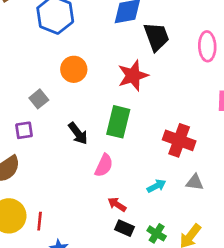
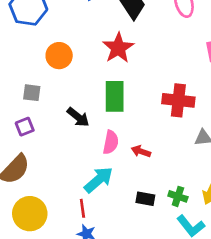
gray square: (39, 99) -> (32, 93), turned -30
cyan arrow: (156, 186) -> (99, 180), moved, size x1.6
red arrow: (117, 204) -> (141, 151), moved
red line: (40, 221) -> (82, 208), moved

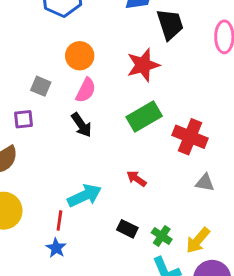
green rectangle: (115, 96) -> (144, 116), moved, turned 44
pink semicircle: (111, 142) -> (86, 90), moved

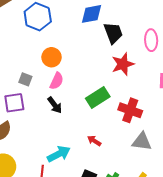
red star: (143, 65) -> (123, 64), moved
purple square: (23, 119) -> (14, 103), size x1.5
gray triangle: (205, 183) -> (142, 142), size x1.5

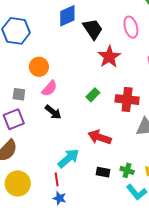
pink semicircle: (57, 81) -> (49, 88), turned 30
green rectangle: (98, 97) -> (93, 95), size x0.6
red arrow: (94, 141) -> (100, 137), size x1.6

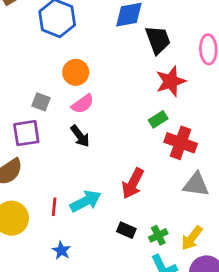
green rectangle: (93, 95) -> (158, 119), moved
red arrow: (100, 137) -> (133, 183), turned -95
green cross: (127, 170) -> (158, 235), turned 32
red line: (57, 179) -> (54, 207), moved

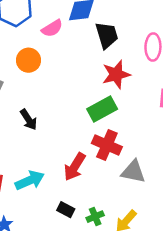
pink semicircle: (83, 104) -> (52, 28), moved
green rectangle: (158, 119) -> (102, 109), size x1.6
red cross: (181, 143) -> (107, 145), moved

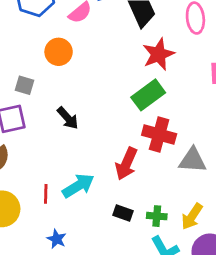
green cross: (95, 217) -> (157, 216), turned 35

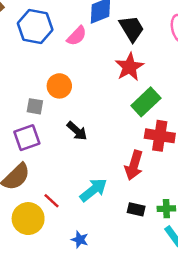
orange circle: (59, 52) -> (59, 86), moved
red star: (158, 54) -> (129, 67), moved
red line: (46, 194) -> (52, 201), moved, turned -42

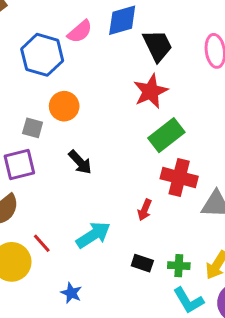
blue hexagon: (35, 26) -> (42, 55), moved
pink semicircle: (77, 36) -> (80, 32), moved
red arrow: (134, 165) -> (145, 210), size x0.6

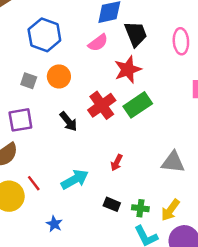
pink semicircle: (80, 32) -> (98, 43), moved
gray square: (33, 128) -> (29, 81), moved
red cross: (179, 178) -> (102, 105), moved, turned 36

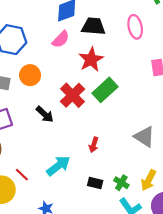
black trapezoid: (136, 34) -> (93, 26), turned -55
gray triangle: (173, 162) -> (144, 137), turned 35
green cross: (140, 208) -> (121, 183), turned 32

